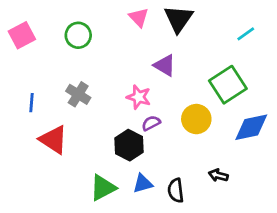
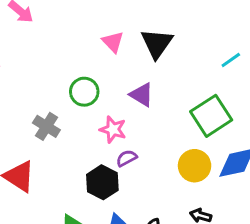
green circle: (78, 35) -> (84, 92), moved
yellow circle: (196, 119) -> (195, 166), moved

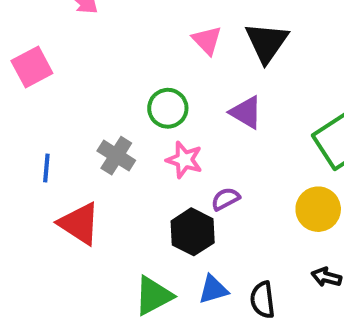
pink star: (113, 129) -> (184, 160), moved

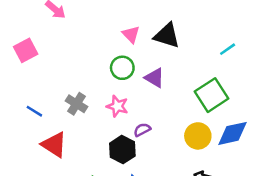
black triangle: (267, 42) -> (167, 36), turned -48
green circle: (168, 108) -> (122, 68), moved
blue line: (46, 168) -> (34, 111), turned -63

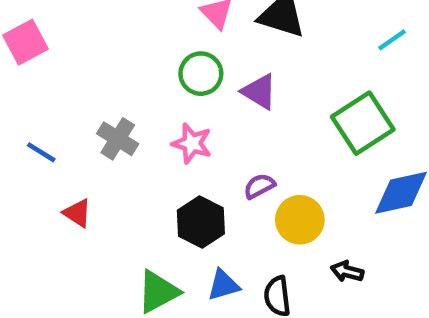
purple semicircle: (142, 130) -> (259, 186), moved
yellow circle: (198, 136) -> (300, 220), moved
red triangle: (54, 145) -> (77, 213), size x0.6

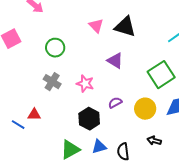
green circle: (201, 74) -> (55, 48), moved
blue line: (41, 152) -> (18, 125), moved
red triangle: (77, 213) -> (34, 115), turned -32
yellow circle: (300, 220) -> (145, 109), moved

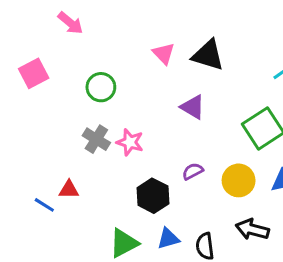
pink star: (85, 84) -> (130, 142), moved
black arrow: (154, 141) -> (252, 229), size x1.5

